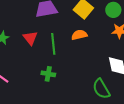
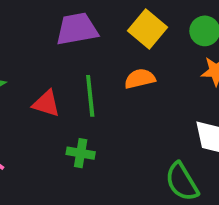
red triangle: (30, 38) -> (46, 103), moved, turned -35

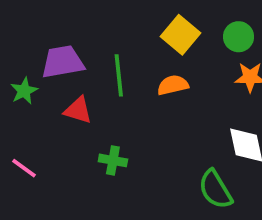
purple trapezoid: (77, 29) -> (63, 62), moved
green line: (90, 96) -> (119, 75), moved

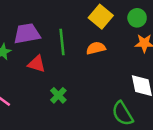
green cross: (113, 160) -> (58, 95), turned 35

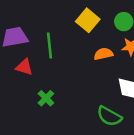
orange semicircle: (96, 48) -> (103, 54), moved
green semicircle: (123, 113) -> (109, 116), turned -30

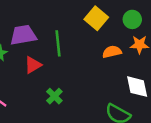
red triangle: (24, 67) -> (33, 65), turned -48

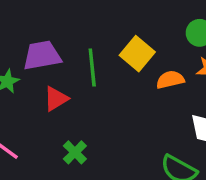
yellow square: (96, 18) -> (137, 54), moved
green cross: (54, 96) -> (75, 152), moved

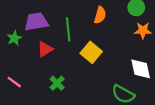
yellow square: (137, 54) -> (91, 52), moved
orange semicircle: (170, 80) -> (100, 15), moved, turned 119

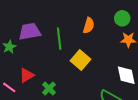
red triangle: (45, 49) -> (27, 75), moved

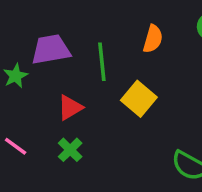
red triangle: (27, 75) -> (70, 108), moved
green cross: (49, 88) -> (70, 150), moved

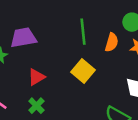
orange semicircle: (153, 39) -> (112, 42), moved
green line: (102, 62) -> (83, 32), moved

